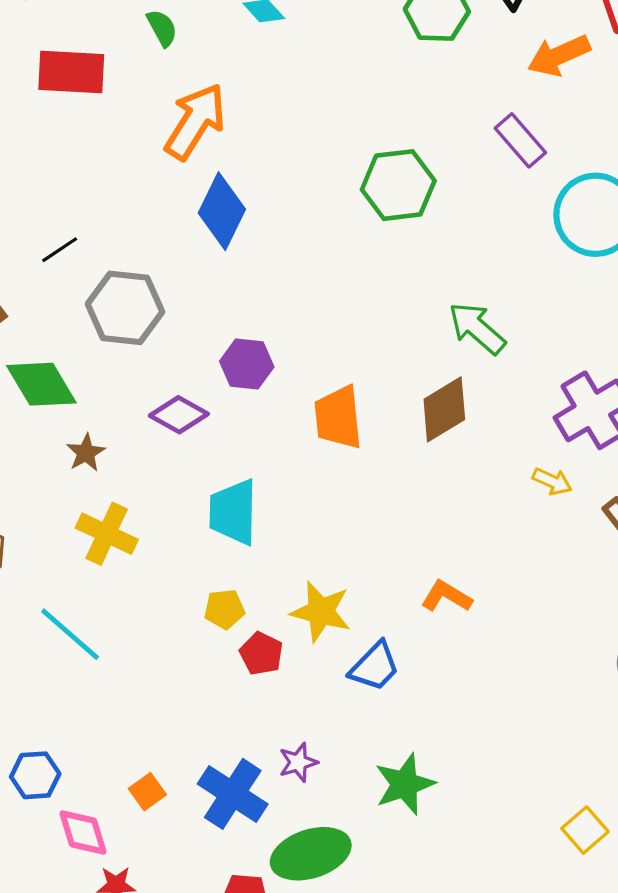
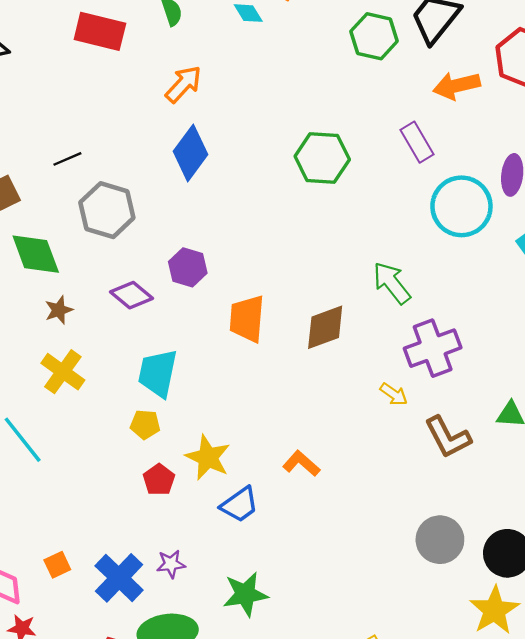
orange arrow: (195, 121) -> (183, 84), size x0.7
green arrow: (477, 328) -> (392, 283), moved
yellow pentagon: (224, 609) -> (145, 424), moved

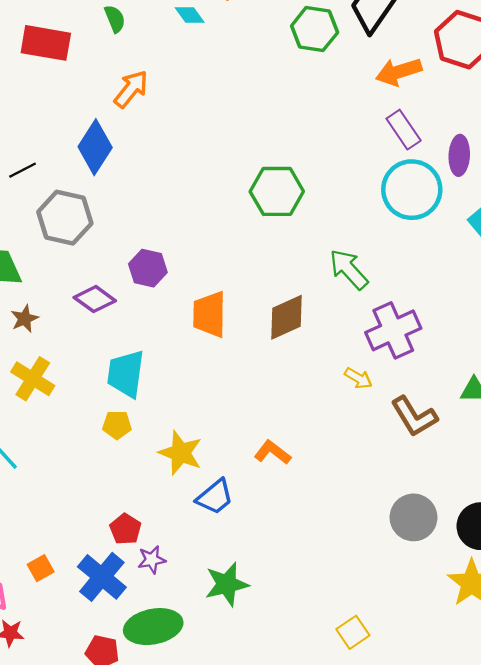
purple rectangle: (417, 142) -> (404, 130), moved
blue diamond: (190, 153) -> (95, 147), moved
green hexagon: (322, 158) -> (277, 191), moved
red pentagon: (159, 480) -> (125, 529), moved

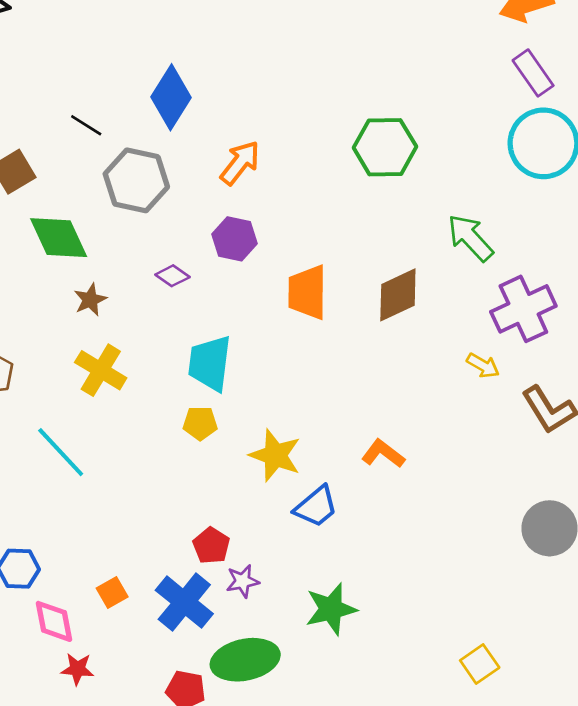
orange arrow: (131, 89) -> (240, 163), moved
black line: (23, 170) -> (86, 125), turned 60
purple diamond: (95, 299) -> (172, 276), size x0.7

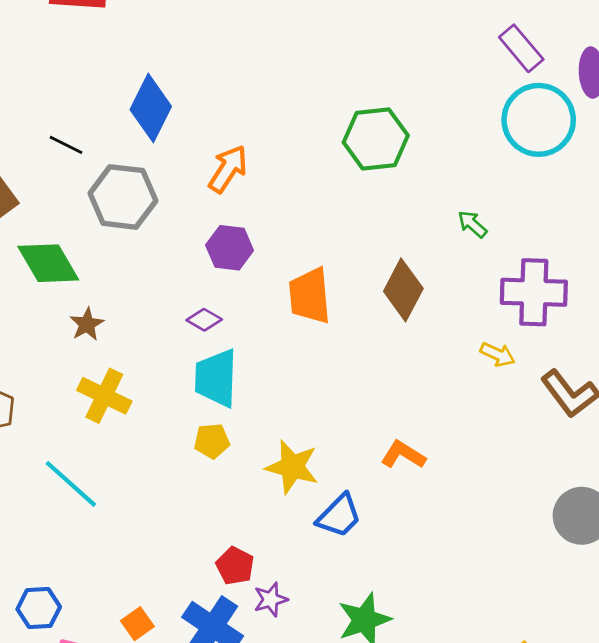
green arrow: (470, 238) -> (472, 224), size x0.6
purple diamond: (172, 276) -> (204, 320), moved
brown diamond: (398, 295) -> (403, 290), turned -32
purple cross: (523, 309) -> (534, 292), turned 32

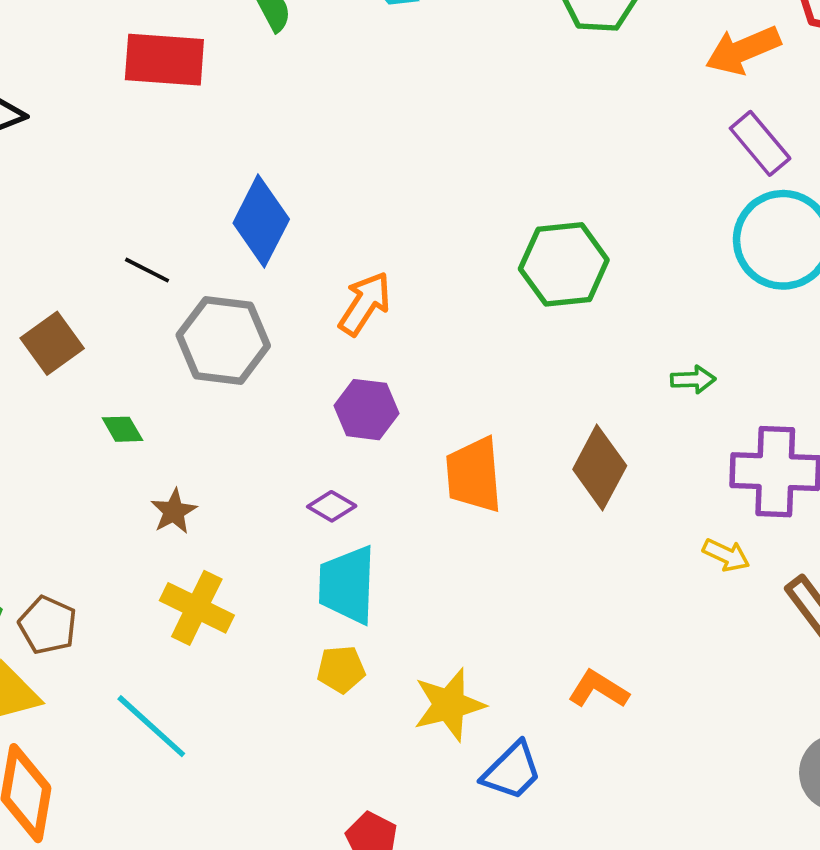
green arrow: (472, 224) -> (693, 380), turned 136
green diamond: (48, 263) -> (122, 429), size x0.5
yellow star: (292, 467) -> (449, 705), turned -30

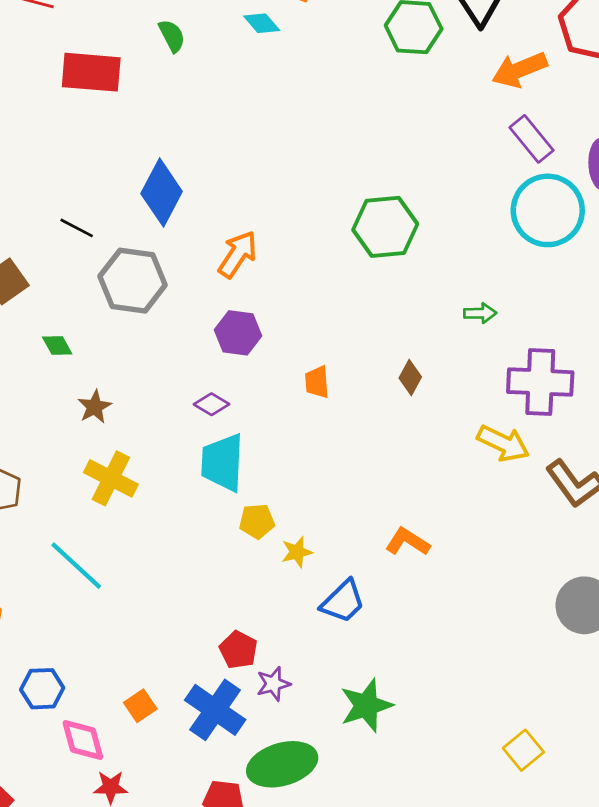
brown diamond: (600, 467) -> (410, 378), size x0.6
orange trapezoid: (474, 475) -> (317, 382), size x0.6
yellow arrow: (726, 555) -> (503, 443), size x1.5
yellow pentagon: (341, 669) -> (257, 521), moved
yellow star: (449, 705) -> (297, 552), size x0.6

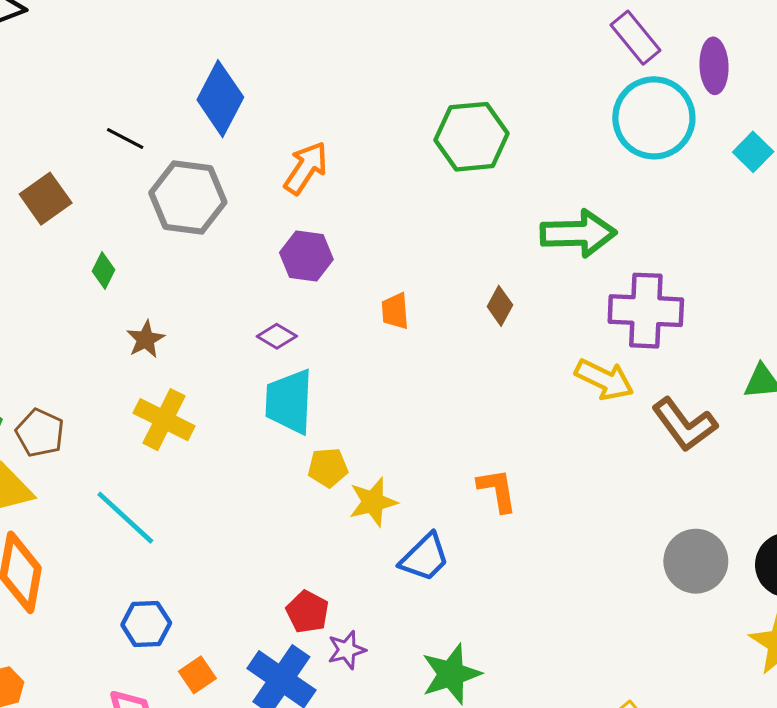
green arrow: (480, 313) -> (578, 233), size x2.0
green diamond: (57, 346) -> (103, 271), turned 56
orange L-shape: (408, 542) -> (497, 490), turned 48
yellow star: (297, 552) -> (373, 502), size x1.4
blue hexagon: (42, 689) -> (146, 624), moved

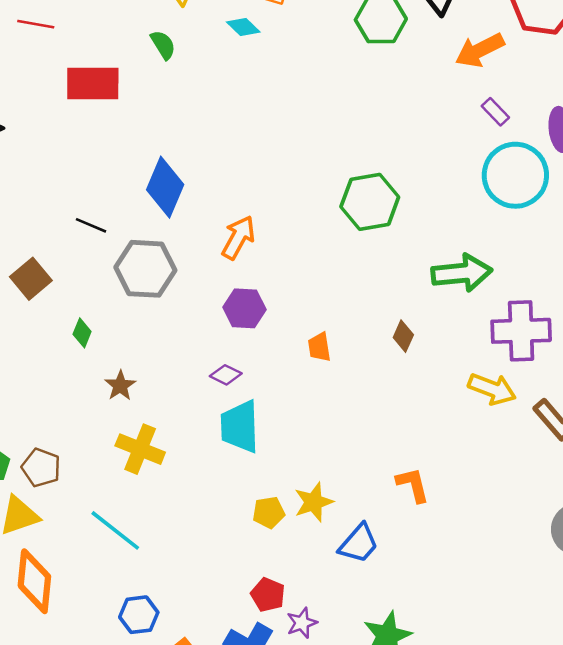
purple rectangle: (635, 38) -> (495, 112), size x0.7
yellow pentagon: (328, 468) -> (269, 512), moved

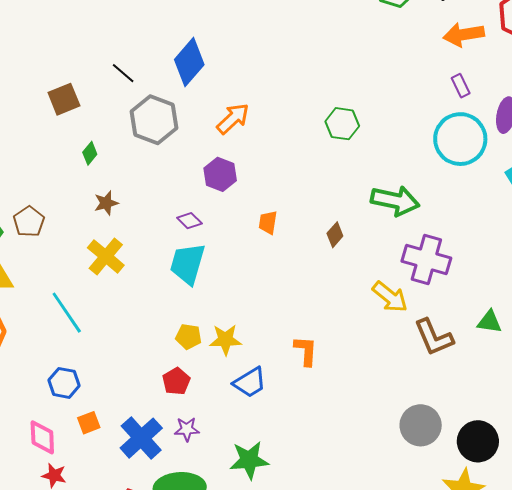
green hexagon: (370, 202) -> (342, 124), size x0.7
brown pentagon: (41, 468) -> (29, 222), moved
red pentagon: (268, 595) -> (176, 381), moved

